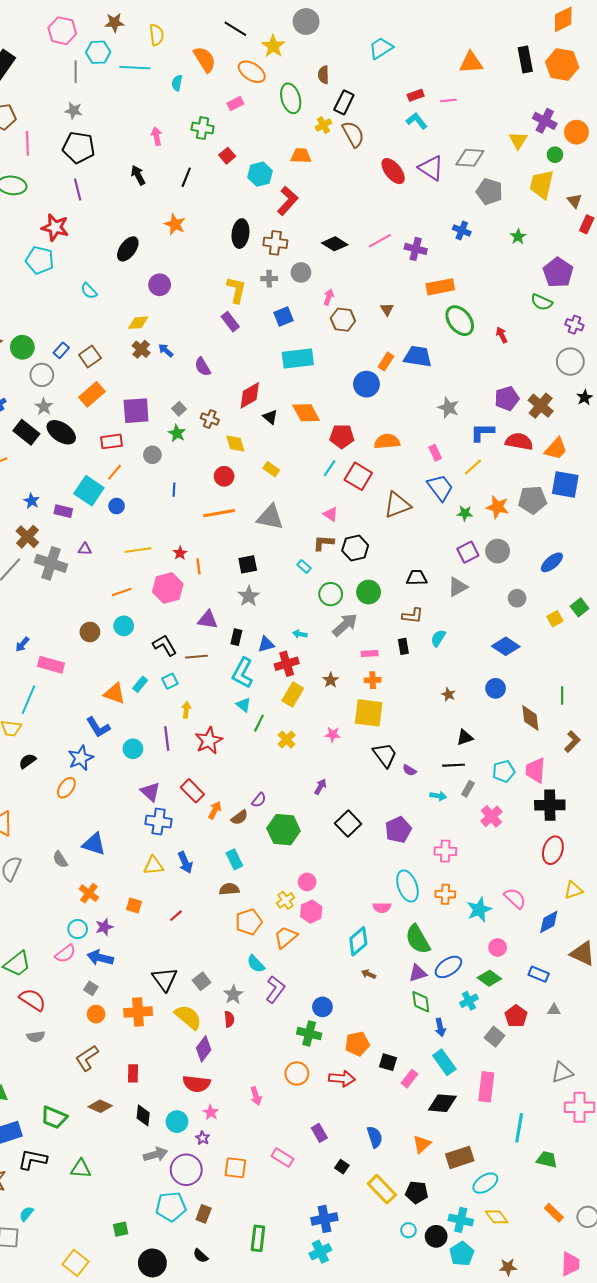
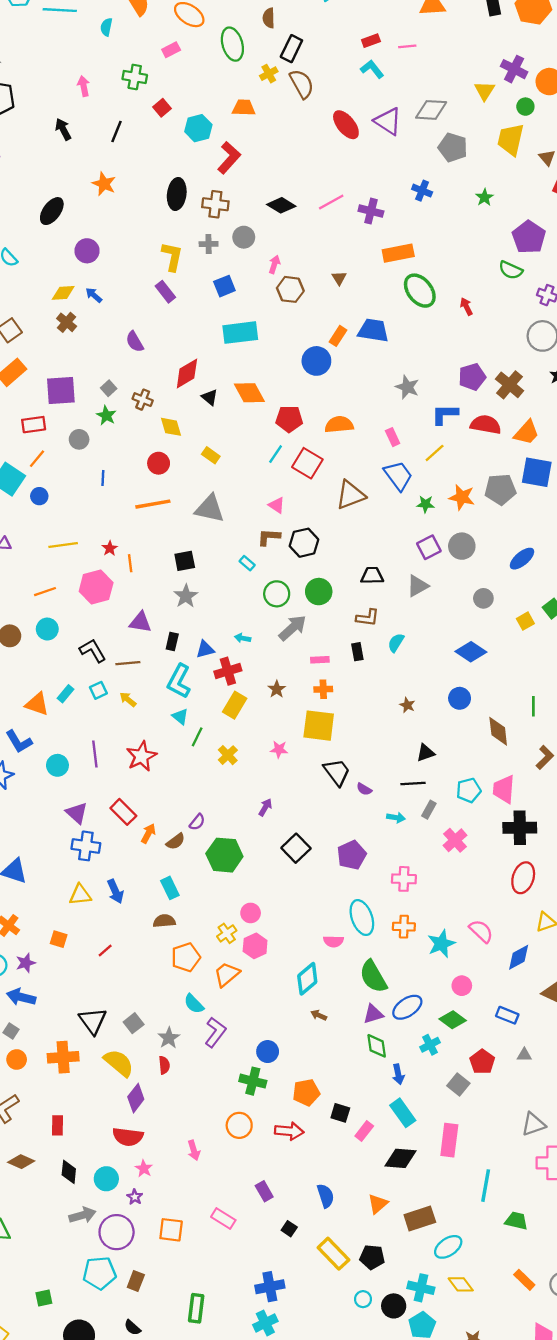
blue arrow: (166, 350) -> (94, 295), moved
yellow arrow: (186, 710) -> (128, 699), moved, turned -56

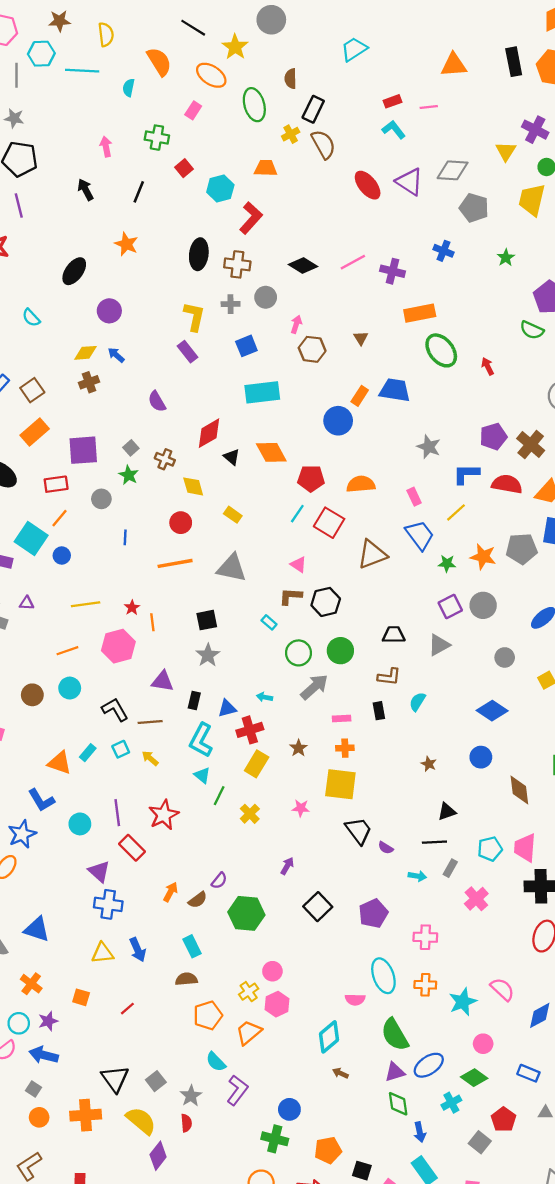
pink rectangle: (171, 50) -> (193, 110), turned -30
brown cross: (67, 322) -> (89, 382), turned 30
red rectangle: (123, 812) -> (132, 848), moved

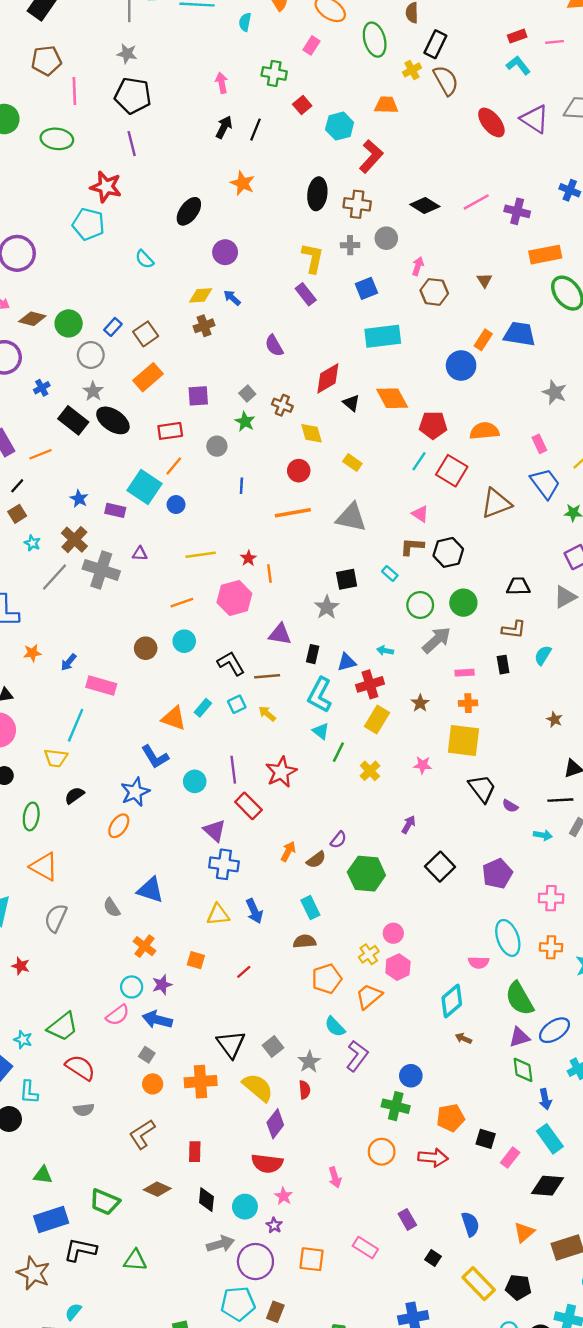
black arrow: (86, 190) -> (224, 127), moved, turned 55
purple square: (83, 450) -> (198, 396), size x0.7
black square: (207, 620) -> (347, 579), moved

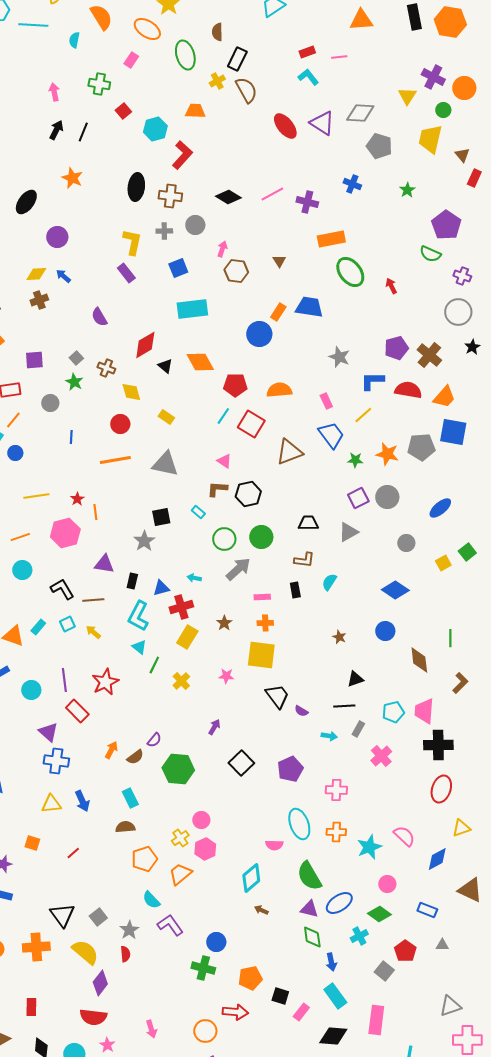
purple triangle: (519, 1037) -> (309, 909), turned 30
purple L-shape: (357, 1056) -> (170, 925), turned -72
orange circle: (382, 1152) -> (205, 1031), moved

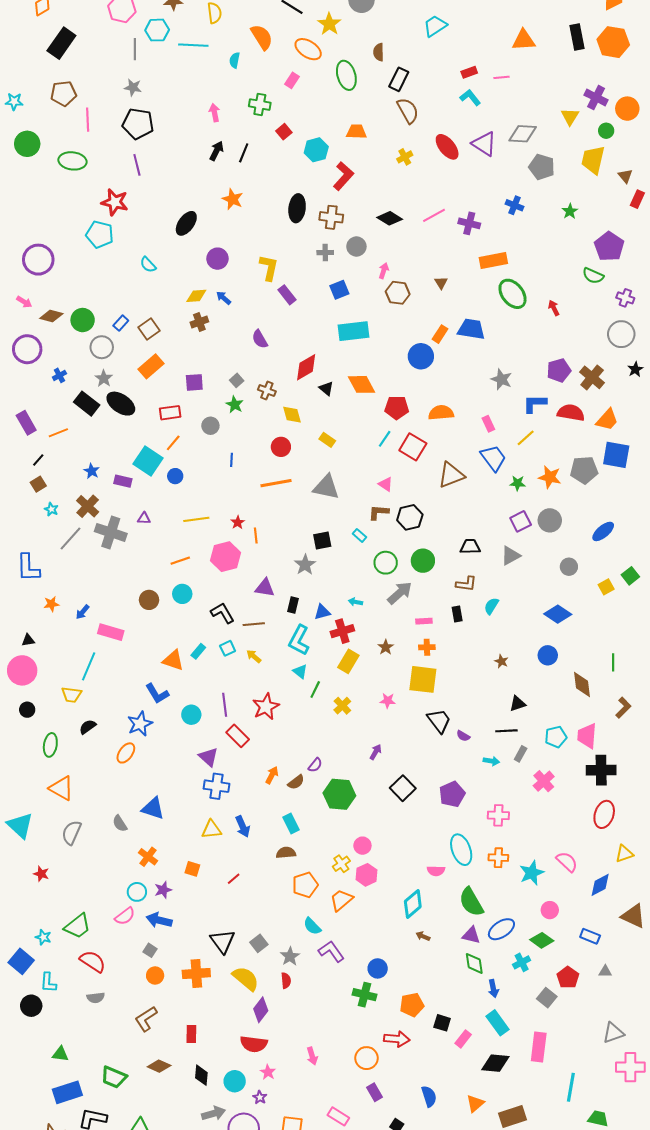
yellow cross: (217, 81) -> (405, 157), moved
yellow L-shape: (132, 242) -> (269, 268), moved

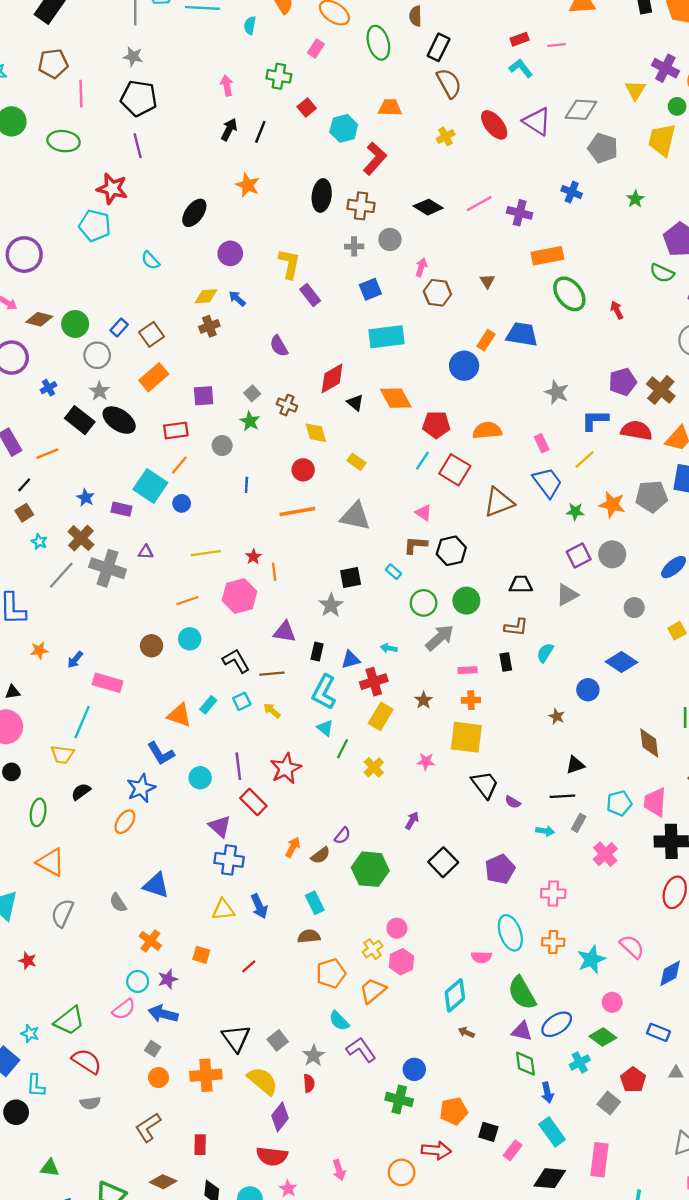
blue circle: (548, 655) -> (588, 690), moved

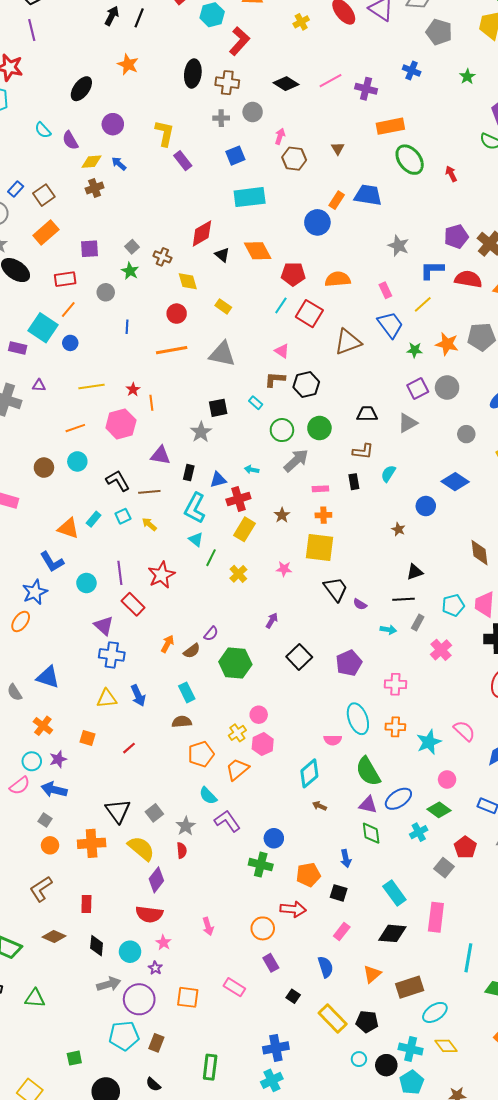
purple semicircle: (279, 346) -> (70, 140), moved
blue arrow: (547, 1093) -> (346, 859), moved
pink rectangle: (513, 1150) -> (342, 931), moved

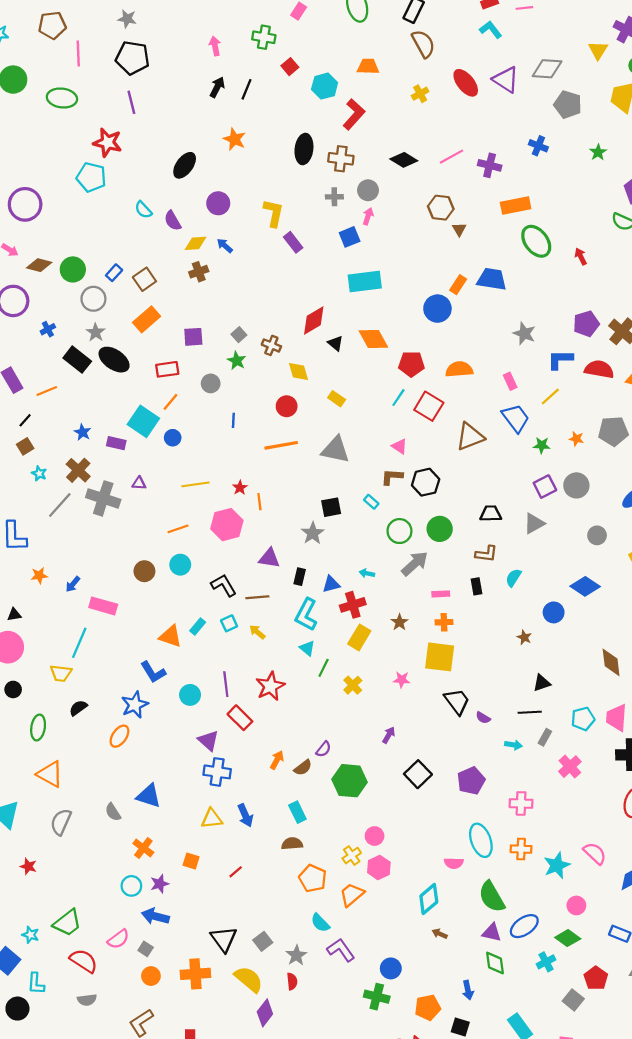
pink arrow: (280, 136) -> (368, 216), moved
brown hexagon: (294, 159) -> (441, 208), moved
orange star: (447, 344) -> (576, 439), size x0.6
orange pentagon: (201, 754) -> (313, 878), turned -30
pink semicircle: (20, 786) -> (118, 939), moved

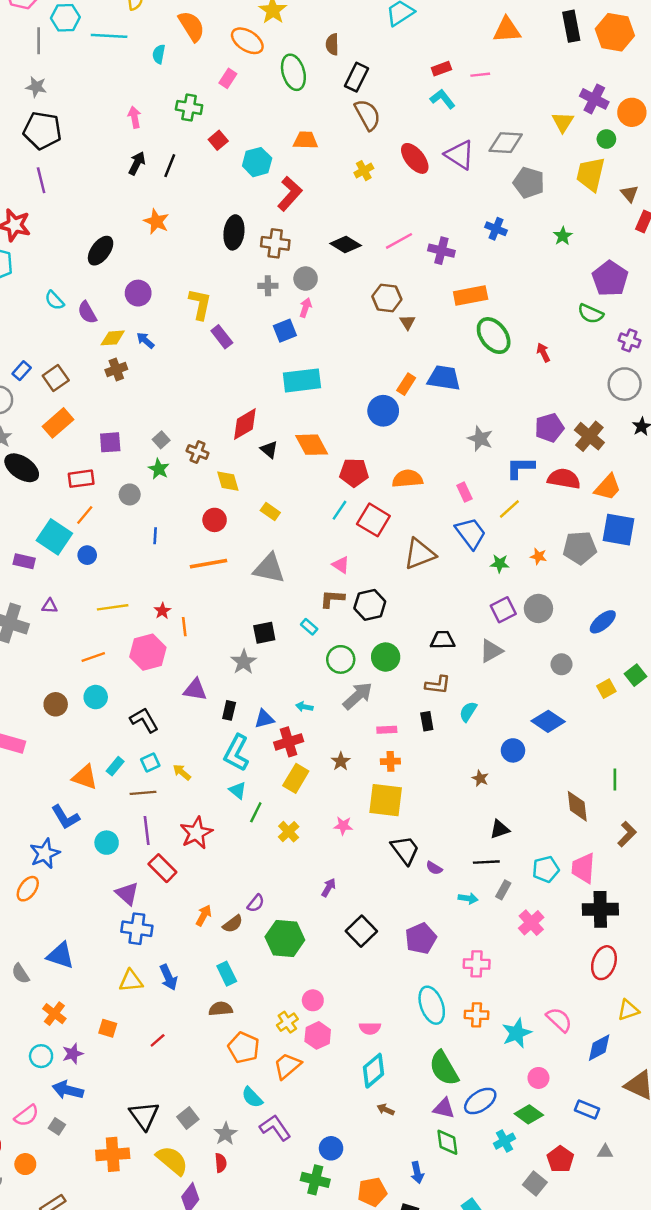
brown line: (257, 597) -> (143, 793), moved
pink semicircle: (454, 863) -> (370, 1028), moved
orange circle: (151, 976) -> (25, 1164), moved

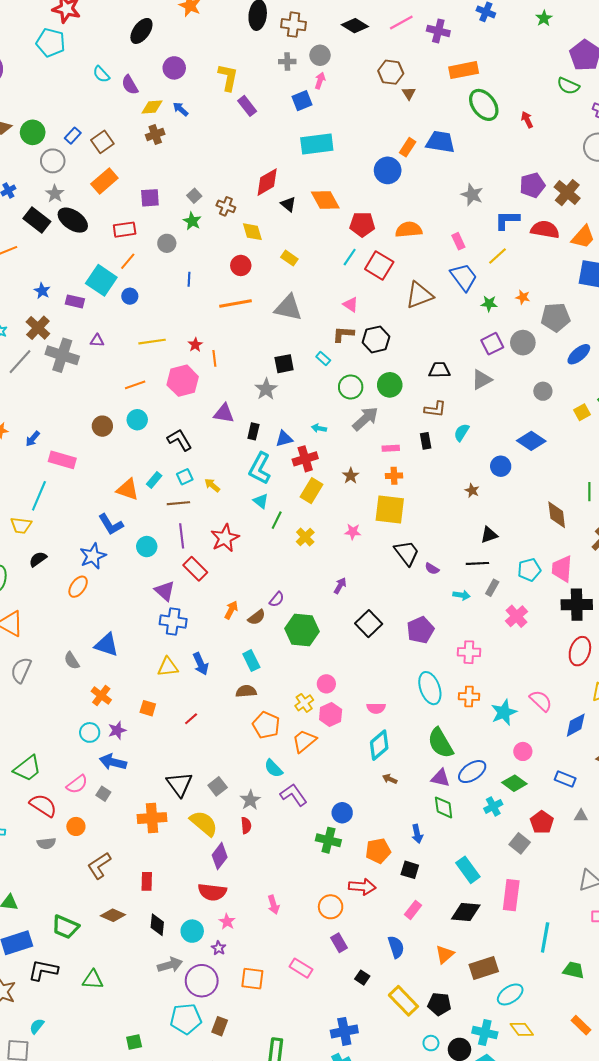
gray pentagon: (580, 548) -> (556, 317), moved

